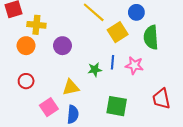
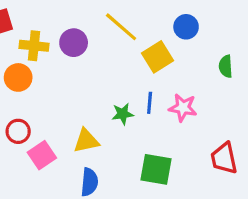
green semicircle: (151, 37) -> (226, 66), moved, size x0.6
purple circle: (62, 46) -> (74, 43), moved
pink square: (49, 107) -> (42, 155), moved

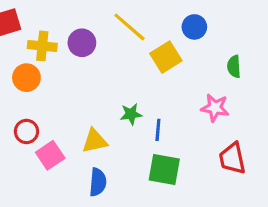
blue line: (150, 103) -> (158, 130), moved
pink star: (183, 108) -> (215, 108), moved

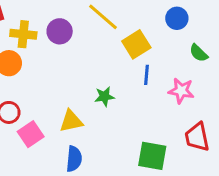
blue circle: (194, 27) -> (177, 18), moved
green semicircle: (234, 67) -> (199, 53), turned -42
blue line: (158, 130) -> (146, 75), moved
green square: (164, 169) -> (152, 156), moved

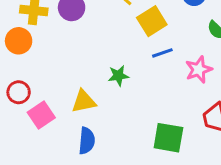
blue line: (146, 75) -> (162, 53), turned 66
pink star: (181, 91) -> (199, 70), turned -30

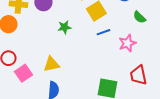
green star: (118, 76) -> (64, 27), moved

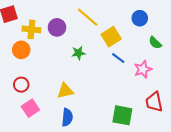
blue line: (103, 32) -> (118, 58), turned 56
pink square: (23, 73) -> (30, 108), moved

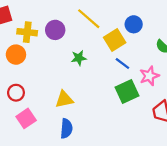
blue circle: (140, 18) -> (134, 24), moved
green square: (122, 115) -> (127, 92), moved, turned -35

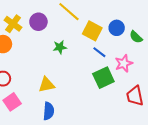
blue circle: (134, 24) -> (117, 28), moved
yellow cross: (27, 32) -> (13, 24), turned 30
yellow square: (115, 40) -> (92, 31), turned -30

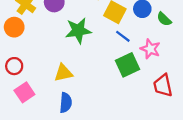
green star: (60, 47) -> (78, 31), size x1.6
pink star: (124, 63) -> (150, 49), turned -30

